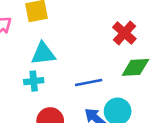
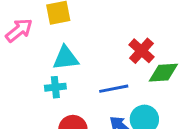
red cross: (124, 33) -> (141, 51), moved

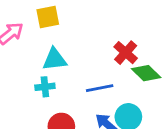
green diamond: (163, 73) -> (146, 73), turned 48

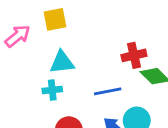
red cross: (126, 53) -> (134, 55), turned 35

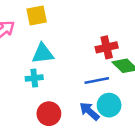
blue line: (108, 91) -> (97, 81), moved

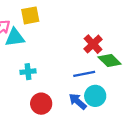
red cross: (107, 47) -> (93, 44), turned -30
cyan triangle: (43, 54) -> (15, 37), moved

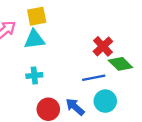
cyan triangle: (15, 37) -> (34, 39), moved
blue arrow: (78, 101) -> (75, 107), moved

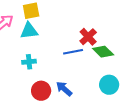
blue line: (94, 78) -> (73, 52), moved
cyan circle: (105, 101) -> (109, 85), moved

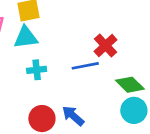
green diamond: (103, 52) -> (130, 85), moved
cyan cross: (29, 62) -> (37, 70), moved

